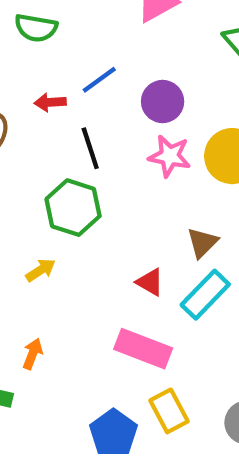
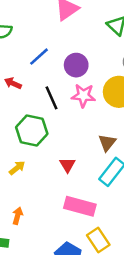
red arrow: (50, 102) -> (13, 83), moved, turned 35
black line: (90, 148) -> (52, 98), moved
red triangle: (150, 282) -> (67, 165), moved, turned 35

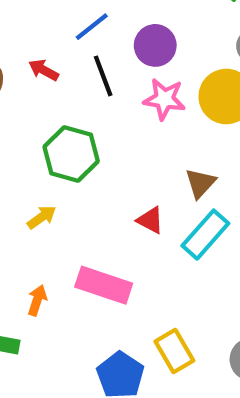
black line: (52, 98) -> (103, 76), moved
red triangle: (67, 165) -> (150, 220), moved, turned -35
pink rectangle: (80, 206) -> (104, 285), moved

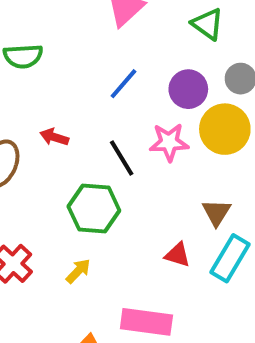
blue line: (92, 27) -> (123, 84), moved
purple circle: (155, 45) -> (188, 89), moved
black line: (103, 76) -> (122, 158), moved

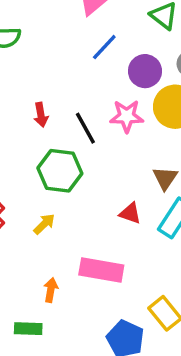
blue line: (123, 84) -> (104, 47), moved
red arrow: (54, 137) -> (41, 115), moved, turned -120

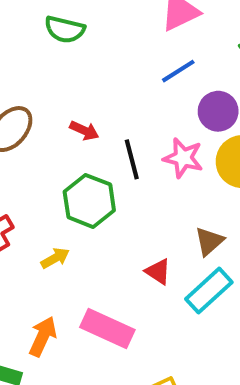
red arrow: (41, 115) -> (84, 131), turned -70
orange arrow: (51, 290) -> (43, 336), size x1.4

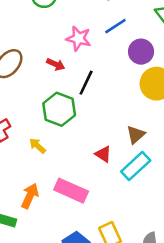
pink star: (183, 158) -> (79, 38), moved
black line: (132, 159) -> (86, 83), turned 40
yellow arrow: (55, 258) -> (38, 146), turned -108

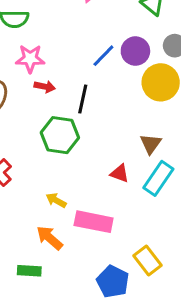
blue line: (115, 26) -> (103, 56), moved
pink star: (79, 38) -> (30, 59), moved
yellow arrow: (38, 146) -> (56, 200), moved
orange arrow: (30, 196) -> (50, 238), turned -60

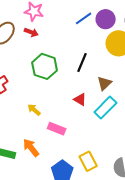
red arrow: (45, 87) -> (31, 32), moved
black line: (83, 99) -> (82, 62), moved
pink rectangle: (94, 222) -> (57, 129), size x0.7
orange arrow: (50, 238) -> (31, 148), moved

